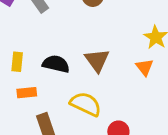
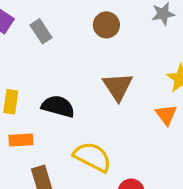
brown triangle: (97, 60) -> (118, 87), moved

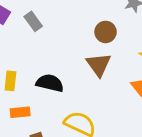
brown circle: (106, 25) -> (106, 32), moved

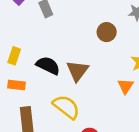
brown triangle: (99, 65) -> (77, 71), moved

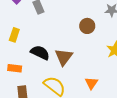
yellow rectangle: (14, 56) -> (14, 35), moved
orange triangle: (126, 86) -> (91, 83), moved

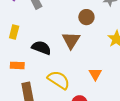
brown triangle: (64, 57) -> (71, 40), moved

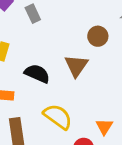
orange triangle: (95, 74) -> (104, 127), moved

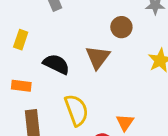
yellow semicircle: (58, 117) -> (76, 110), turned 32

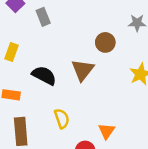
yellow semicircle: (76, 110) -> (62, 119), size x0.7

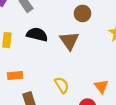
black semicircle: (44, 75) -> (37, 34), moved

